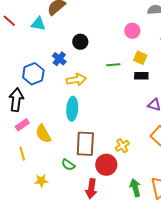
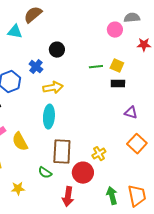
pink circle: (132, 31) -> (115, 30), moved
green line: (113, 65) -> (96, 67), moved

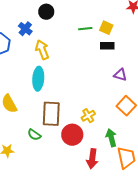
yellow arrow: (53, 88) -> (42, 50), turned -102
green arrow: (112, 196) -> (111, 138), moved
red arrow: (68, 197) -> (92, 159), moved

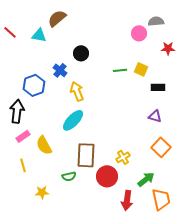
black rectangle: (107, 46) -> (158, 87), moved
cyan ellipse: (38, 79) -> (73, 120), turned 40
green semicircle: (34, 135) -> (69, 176), turned -48
green arrow: (111, 138) -> (146, 179), turned 66

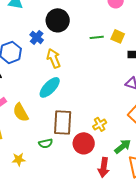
black circle: (81, 53) -> (58, 20), size x1.5

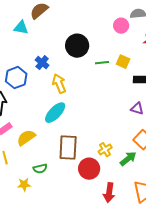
black circle: (58, 20) -> (77, 46), moved
yellow semicircle: (21, 112) -> (26, 138), turned 84
green semicircle: (46, 143) -> (40, 169), moved
green arrow: (123, 146) -> (128, 159), moved

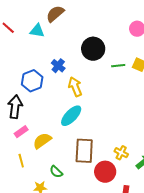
yellow cross: (105, 150) -> (121, 153), turned -32
green semicircle: (40, 169) -> (56, 172), turned 56

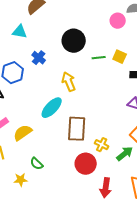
cyan triangle: (37, 31) -> (20, 32), moved
yellow arrow: (75, 87) -> (69, 82), moved
brown rectangle: (84, 151) -> (77, 129), moved

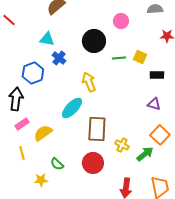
pink circle: (118, 21) -> (121, 21), moved
cyan triangle: (20, 32) -> (47, 39), moved
red circle: (86, 164) -> (93, 163), moved

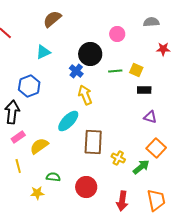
cyan triangle: (47, 39) -> (43, 52), turned -35
blue cross: (59, 58) -> (76, 71), moved
black rectangle: (157, 75) -> (144, 90), moved
red circle: (93, 163) -> (86, 187), moved
green semicircle: (57, 164) -> (53, 177), turned 144

